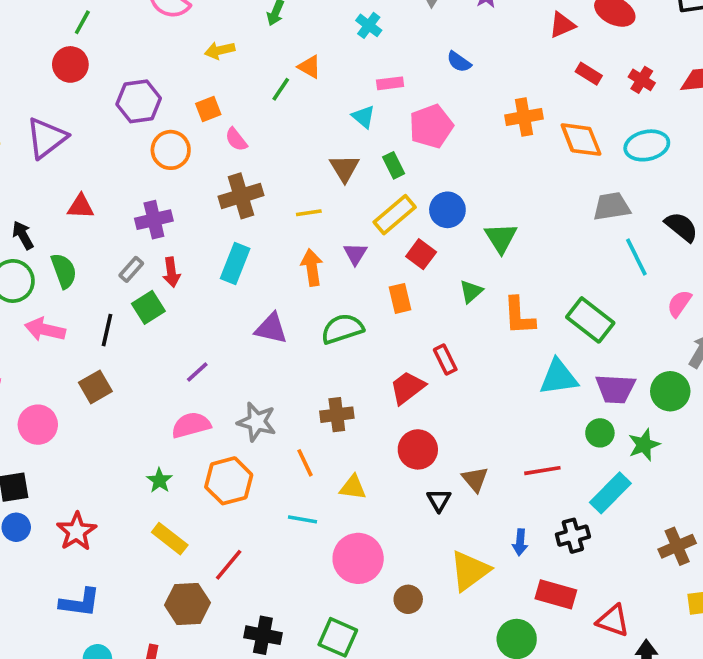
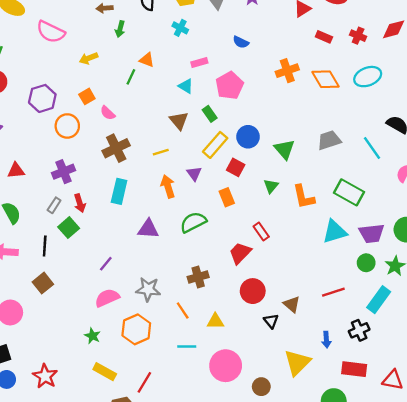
gray trapezoid: (612, 206) -> (329, 140), moved

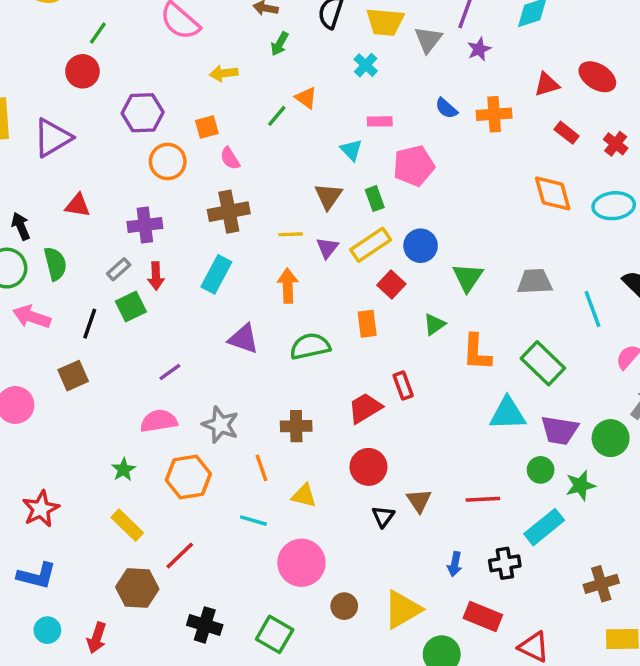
orange cross: (287, 71) -> (494, 114), moved
purple triangle: (194, 173) -> (327, 248), moved
yellow triangle: (297, 363) -> (403, 609), moved

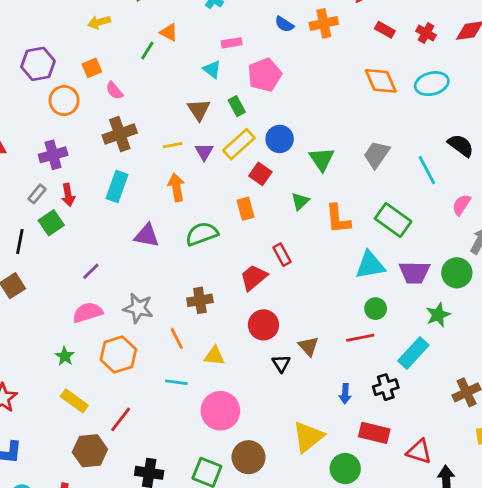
gray trapezoid: (535, 282) -> (377, 155), turned -44
green circle: (541, 470) -> (376, 309), moved
brown circle: (344, 606) -> (249, 457), moved, size x1.5

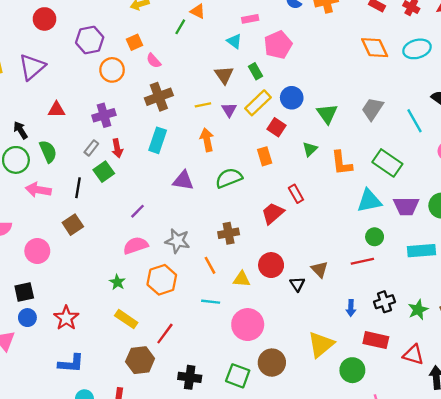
green star: (438, 315) -> (418, 310), moved
red circle: (263, 325) -> (271, 265), moved
cyan rectangle: (413, 353) -> (421, 251), moved, turned 44

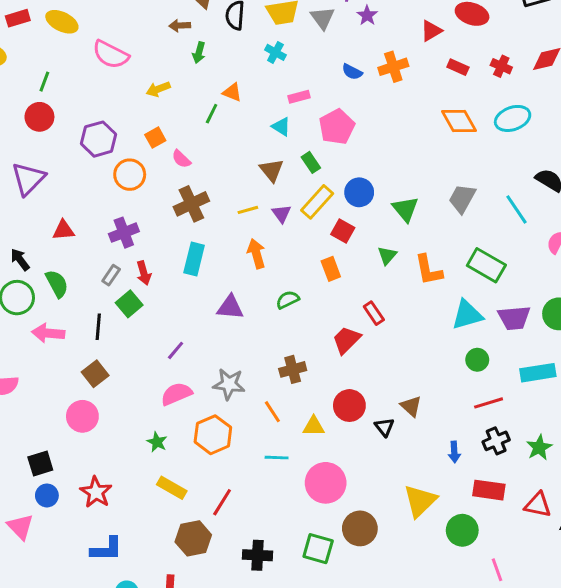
green semicircle: (229, 178) -> (288, 300), size x0.7
pink circle: (37, 251) -> (82, 416), moved
red line: (362, 261) -> (489, 403), moved

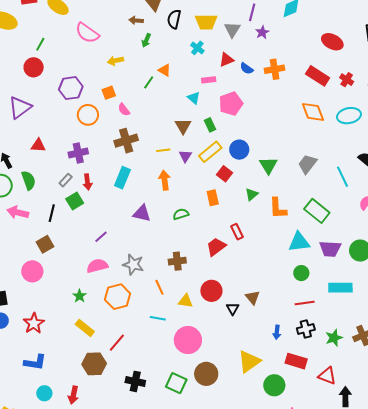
red triangle: (431, 31) -> (226, 60), moved
red rectangle: (458, 67) -> (318, 76), size x1.6

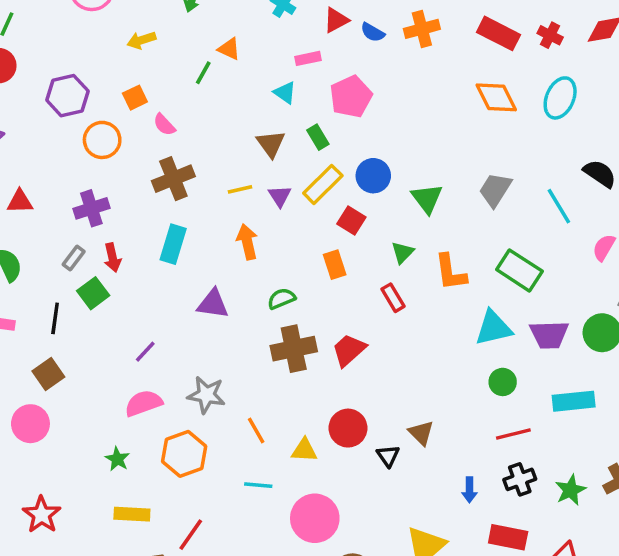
cyan ellipse: (349, 116) -> (560, 98), turned -50
red rectangle: (237, 232) -> (393, 298), moved
brown cross: (177, 261) -> (294, 349), moved, size x1.4
yellow rectangle: (85, 328) -> (132, 514), turned -30

